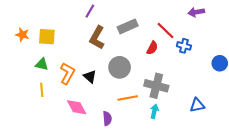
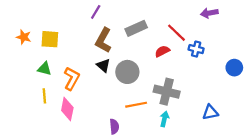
red semicircle: (152, 48) -> (162, 51), turned -144
black triangle: (90, 77) -> (103, 65), moved
pink diamond: (77, 107) -> (67, 109), moved, turned 40

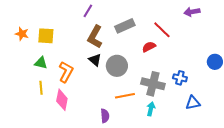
blue cross: (196, 49) -> (180, 78), moved

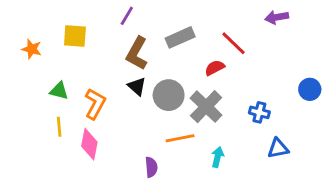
yellow square: (46, 36) -> (75, 36), moved
gray cross: (153, 84) -> (206, 107), moved, turned 30

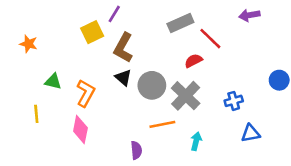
yellow square: (75, 36) -> (92, 32), moved, turned -30
gray rectangle: (180, 37) -> (180, 23), moved
blue cross: (259, 112) -> (234, 101), turned -30
yellow line: (59, 127) -> (36, 114), moved

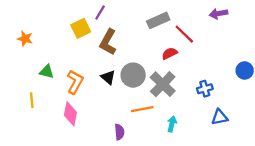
black triangle: (123, 78) -> (108, 77), moved

